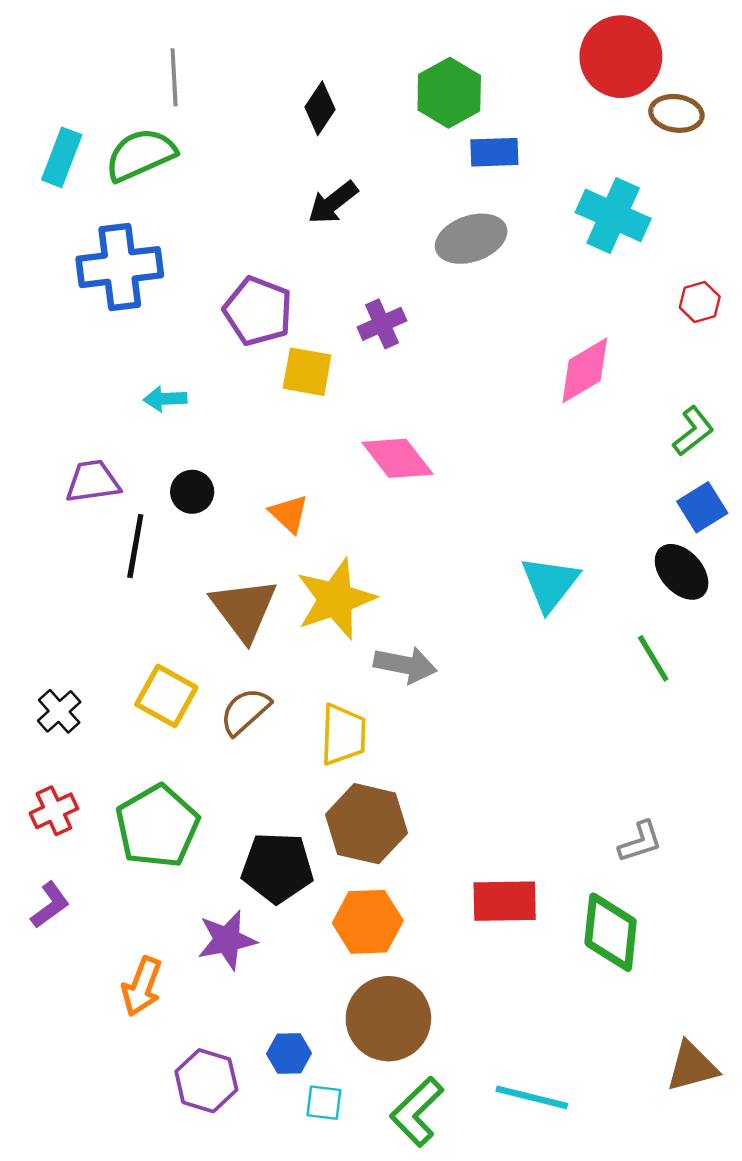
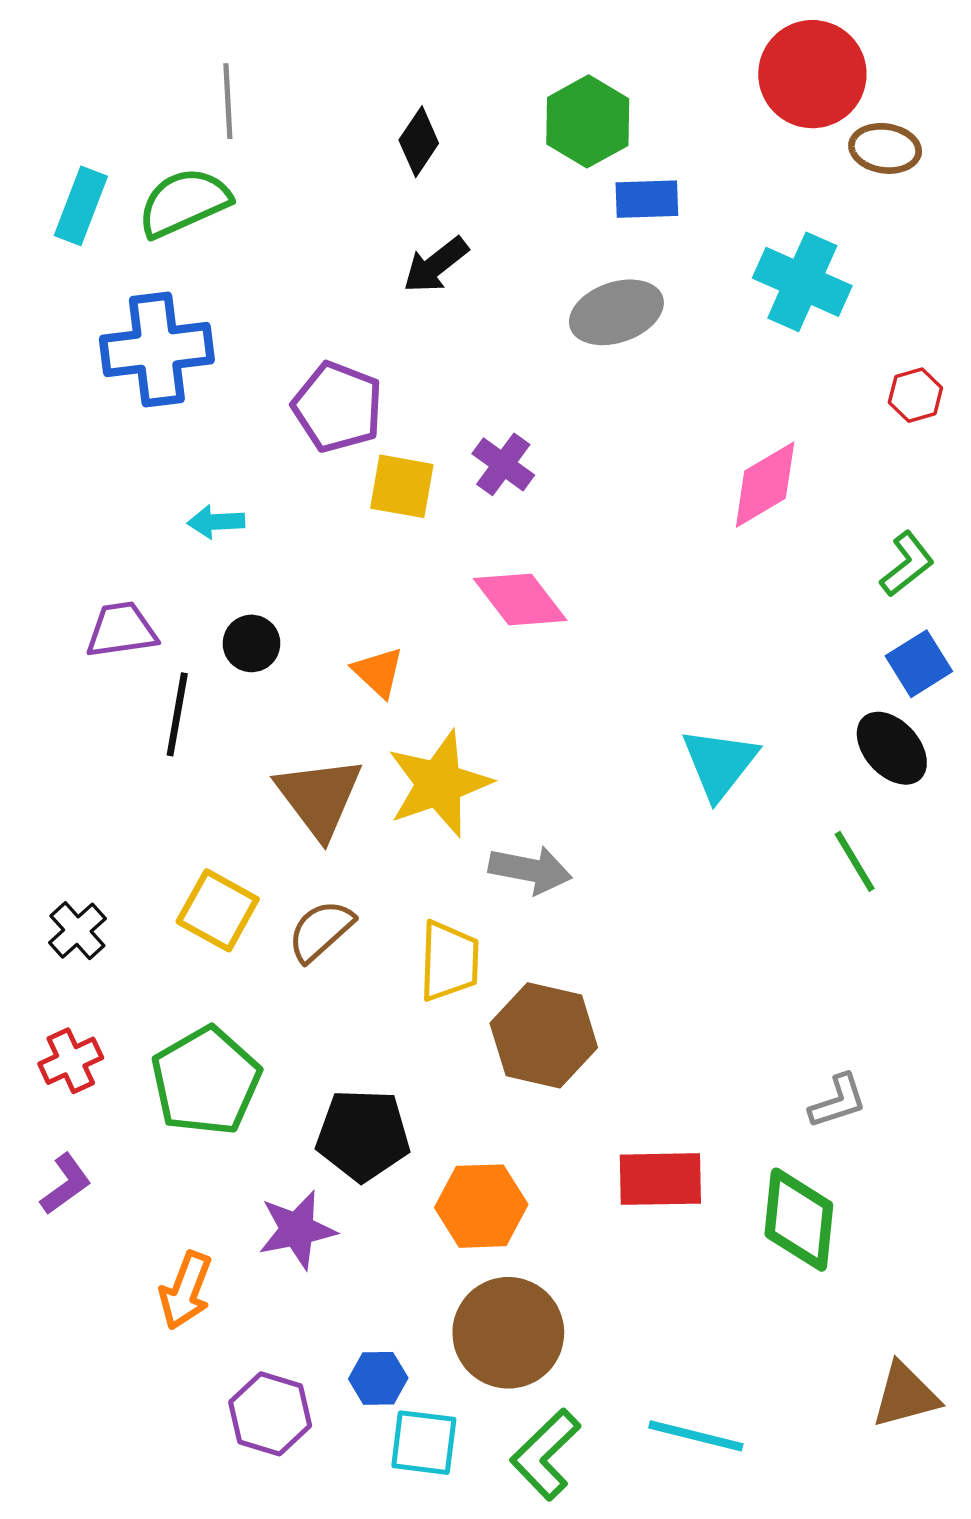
purple cross: (382, 324) -> (503, 464), moved, turned -30
brown hexagon: (366, 824) -> (544, 1035), moved
cyan square: (324, 1103) -> (424, 1443), size x1.4

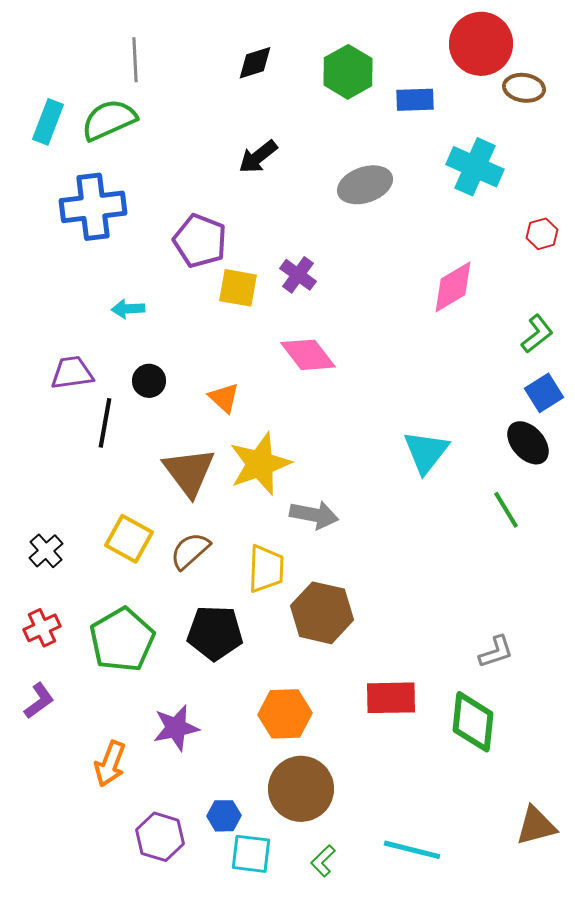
black diamond: (419, 142) -> (255, 63), moved, turned 39
blue rectangle: (647, 199) -> (415, 100), moved
black pentagon: (363, 1135) -> (215, 633), moved
green L-shape: (545, 1454) -> (323, 861), size x0.6

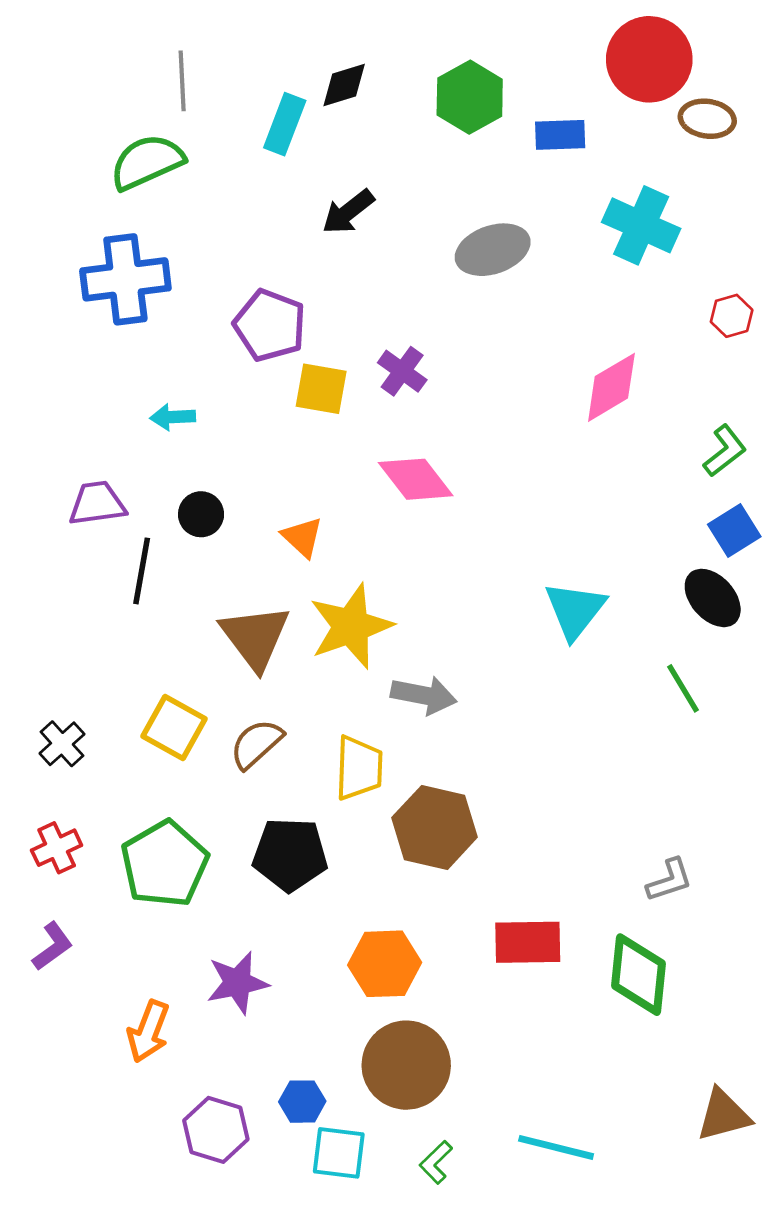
cyan rectangle: (48, 122) -> (285, 124), moved

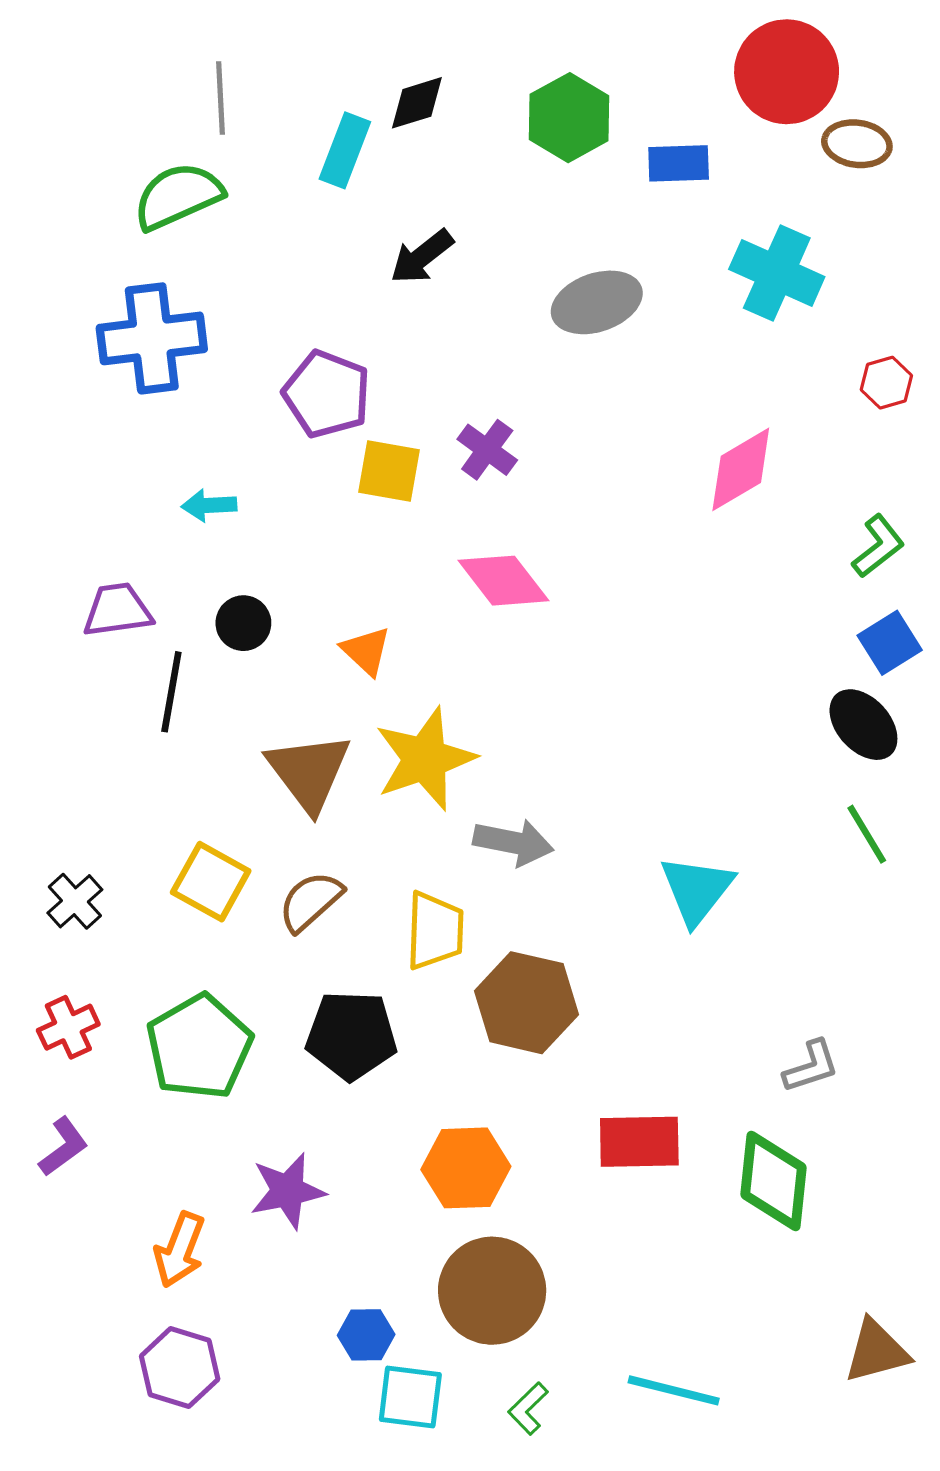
cyan triangle: (575, 610) -> (697, 890), moved
green line: (683, 688) -> (867, 834), moved
purple hexagon: (216, 1130) -> (180, 1368), moved

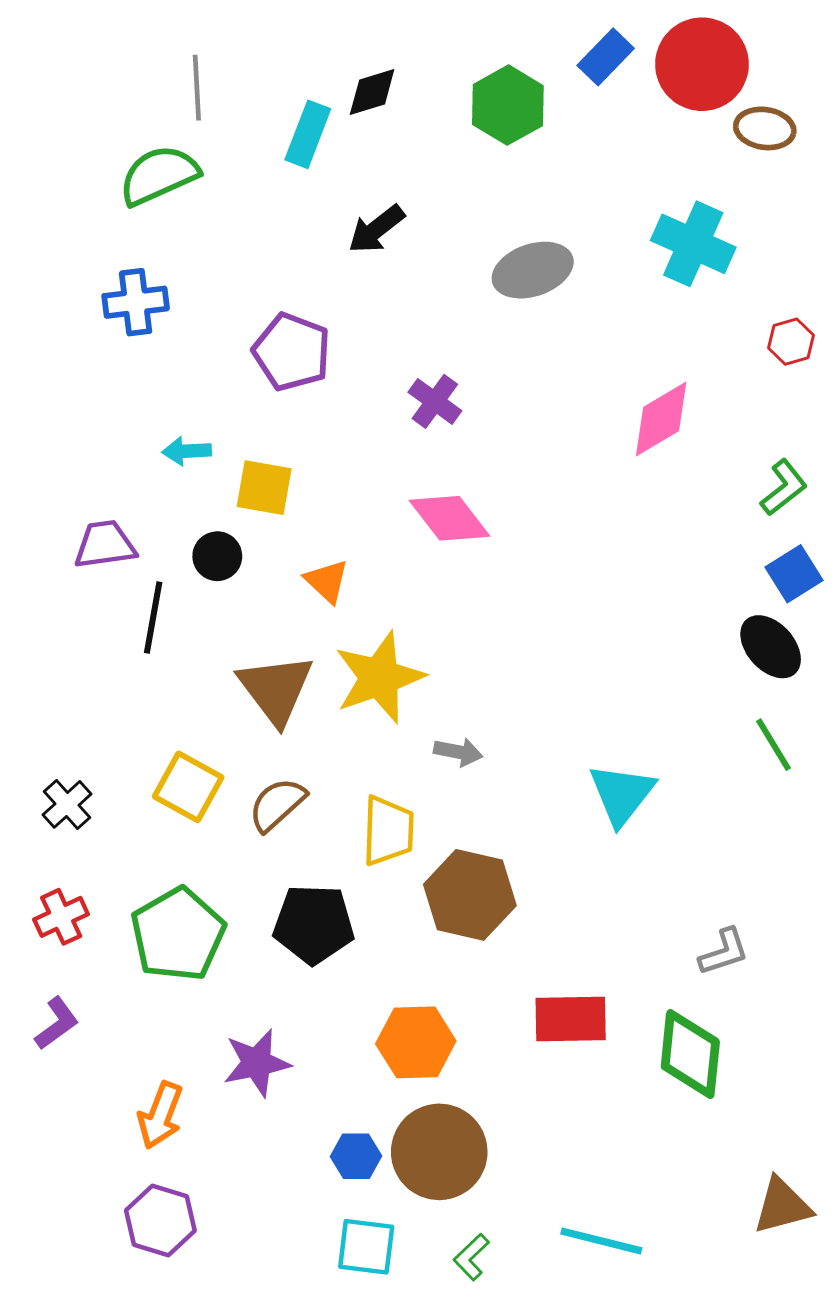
blue rectangle: (679, 163) -> (606, 57), moved, turned -44
blue cross: (152, 338) -> (136, 302), size x0.7
yellow square: (389, 471) -> (264, 488), moved
gray arrow: (513, 842) -> (458, 752), size x0.7
blue hexagon: (366, 1335) -> (356, 1156), moved

